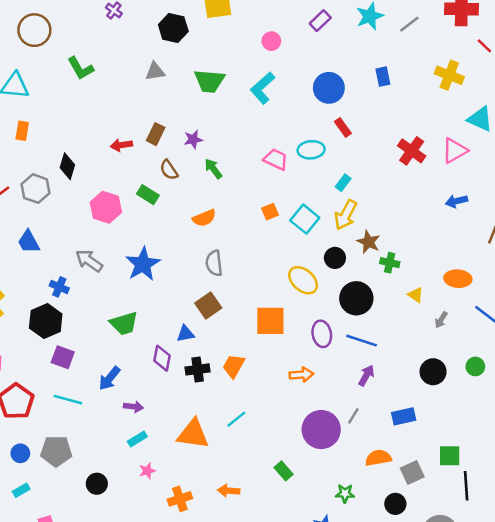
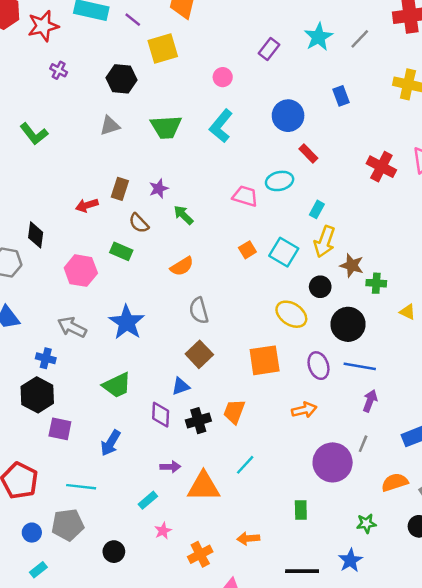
cyan line: (68, 400) -> (81, 487), moved
purple arrow: (133, 407) -> (170, 467), moved
green rectangle: (284, 471) -> (301, 510), turned 48

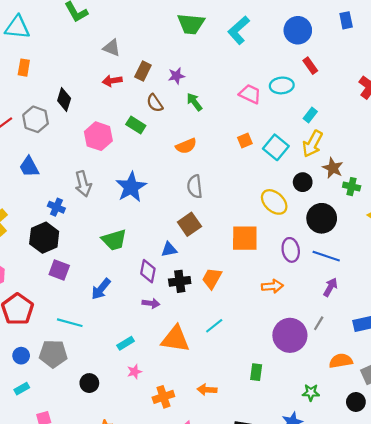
gray triangle: (110, 126) -> (112, 48), moved, turned 30
gray arrow: (72, 327) -> (83, 184), turned -140
purple arrow: (170, 467) -> (151, 303), moved

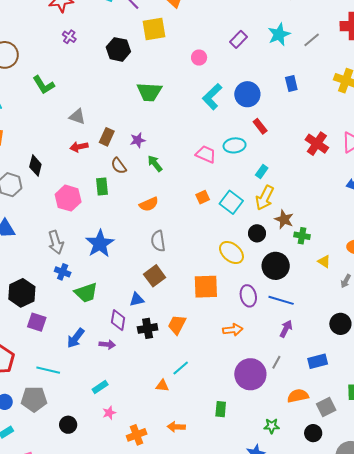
cyan L-shape: (239, 30) -> (212, 97), moved
green rectangle: (136, 125) -> (102, 187), turned 54
blue cross: (56, 207) -> (63, 272), moved
purple arrow: (151, 303) -> (107, 344), moved
orange triangle: (175, 339) -> (162, 386), moved, size x0.5

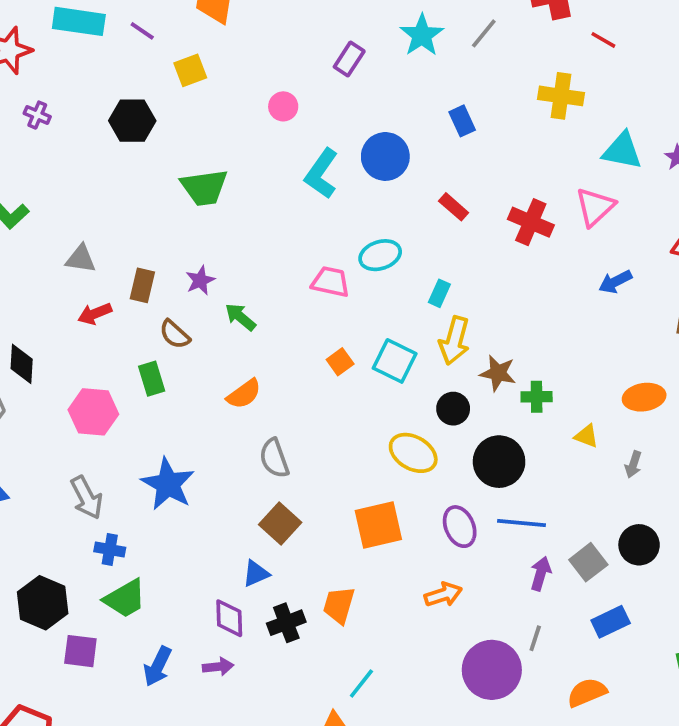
yellow square: (154, 29) -> (190, 70), size x0.7
red rectangle: (260, 126) -> (454, 207), moved
green trapezoid: (86, 293) -> (125, 599), moved
gray square: (326, 407) -> (588, 562), moved

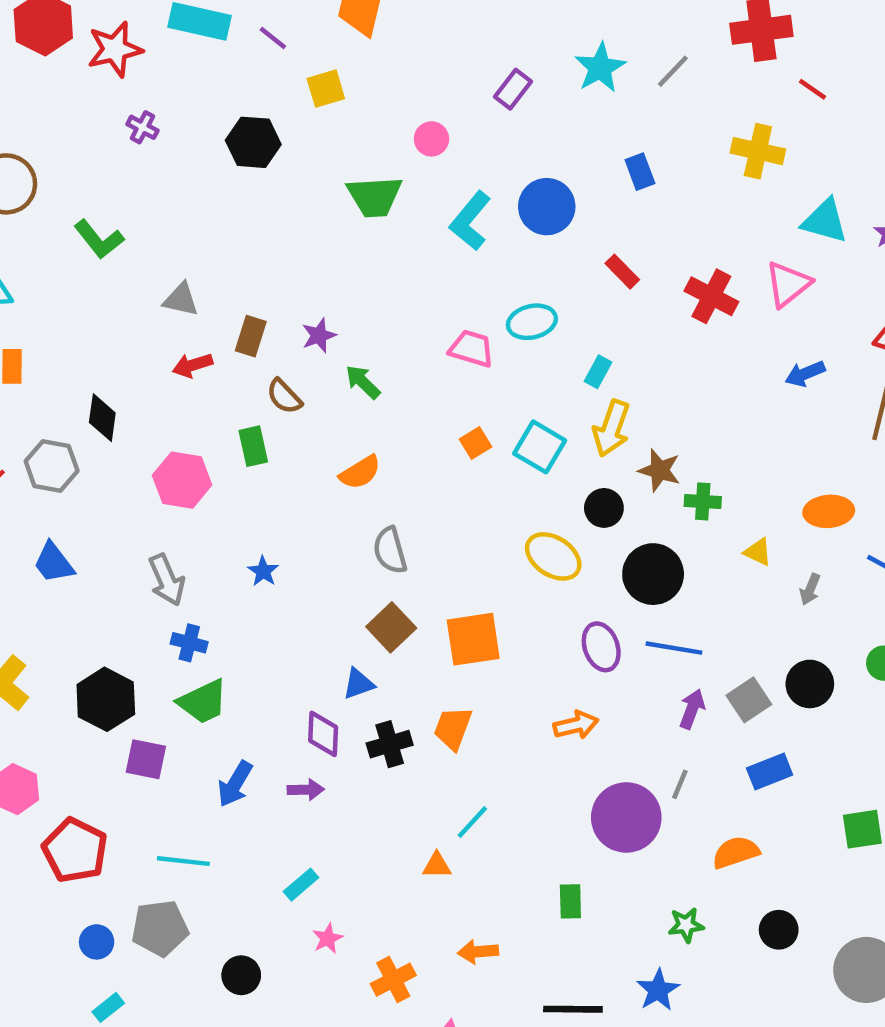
green trapezoid: (204, 187) -> (375, 196), moved
blue star: (168, 484) -> (263, 571), size x0.5
orange square: (378, 525) -> (473, 639), moved

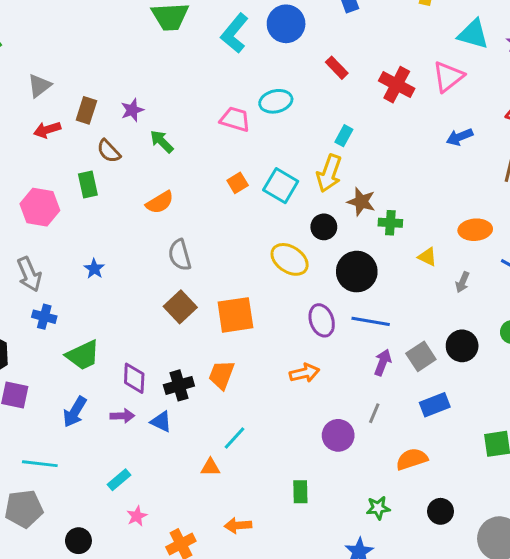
gray triangle: (181, 300) -> (39, 86), turned -50
cyan rectangle: (598, 372) -> (344, 136), moved
blue triangle: (358, 684) -> (161, 422), moved, turned 45
green trapezoid: (203, 702) -> (83, 355), moved
purple circle: (626, 817) -> (338, 435), size x0.7

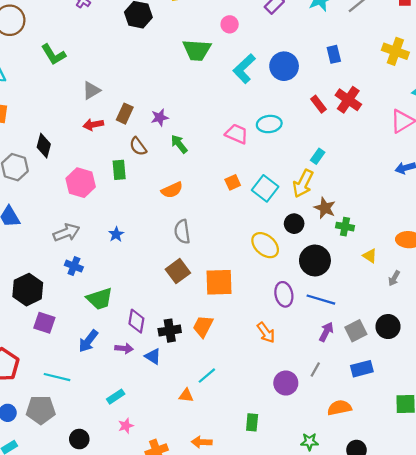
red cross: (397, 85) -> (348, 100), moved
gray arrow: (29, 274) -> (66, 233), turned -95
orange arrow: (304, 373) -> (266, 333), turned 60

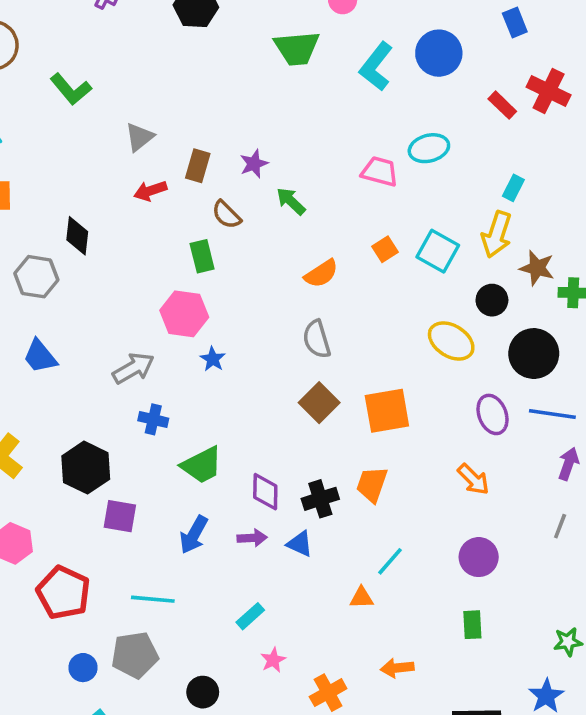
pink hexagon: (81, 183) -> (184, 314), moved
orange semicircle: (172, 190) -> (321, 274), moved
purple circle: (286, 383) -> (479, 557), moved

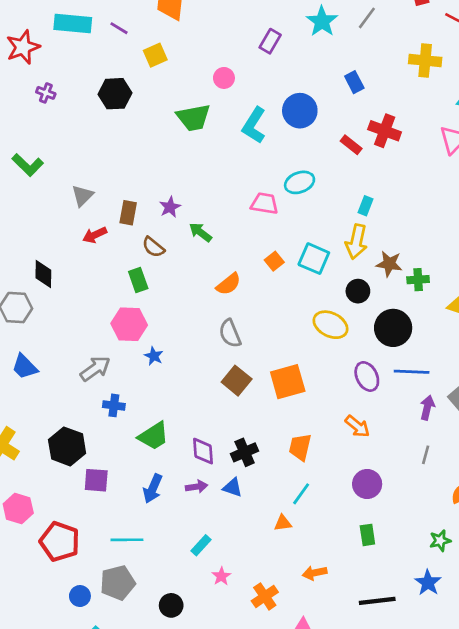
orange trapezoid: (372, 484) -> (300, 447), moved

